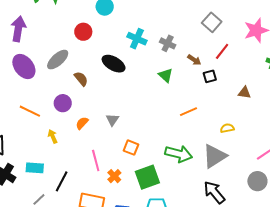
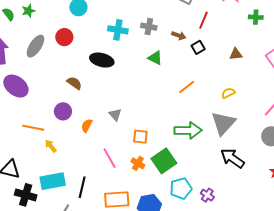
gray ellipse: (58, 60) -> (35, 46), moved
yellow arrow: (53, 136) -> (51, 146), moved
cyan rectangle: (35, 168) -> (53, 181), size x1.4
orange cross: (114, 176) -> (138, 163), moved

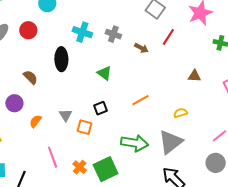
black square: (198, 47) -> (100, 108), moved
green triangle: (155, 58) -> (104, 73), moved
black ellipse: (102, 60) -> (61, 59), turned 65
orange square: (140, 137) -> (84, 127), moved

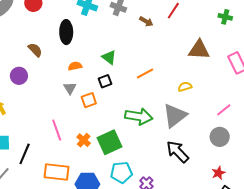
green triangle: (104, 73) -> (109, 57), moved
brown triangle: (194, 76) -> (199, 50), size x1.6
orange semicircle: (35, 121) -> (75, 66), moved, turned 40
orange square: (84, 127) -> (89, 100), turned -35

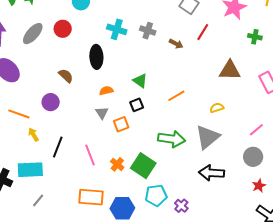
green square: (110, 142) -> (143, 166), turned -30
black arrow: (178, 152) -> (211, 173), turned -40
black line: (25, 154) -> (58, 147), moved
red star: (218, 173) -> (259, 186), moved

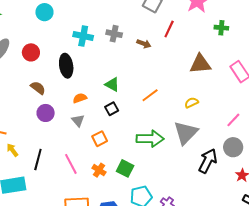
red circle: (63, 29) -> (31, 52), moved
purple circle: (51, 102) -> (46, 113), moved
orange square: (121, 124) -> (100, 139), moved
green square: (143, 166) -> (125, 168), size x0.7
black arrow: (211, 173) -> (208, 161), moved, turned 120

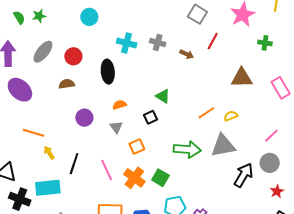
green triangle: (112, 84) -> (163, 96), moved
brown semicircle: (38, 88) -> (67, 84), moved, turned -49
orange line: (150, 95) -> (206, 113), moved
gray triangle: (186, 133) -> (223, 146), turned 32
orange cross: (99, 170) -> (134, 178), size x1.5

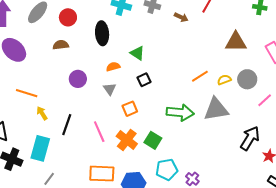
green triangle: (163, 96) -> (137, 53), moved
gray circle: (270, 163) -> (247, 79), moved
black arrow: (243, 175) -> (250, 138), moved
cyan rectangle: (48, 188) -> (40, 148), turned -70

